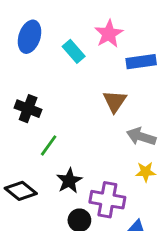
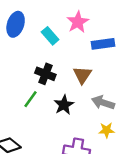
black cross: (28, 109) -> (45, 74), moved
green line: (49, 145) -> (31, 99), moved
black star: (69, 181) -> (64, 105), moved

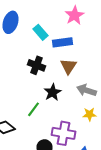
pink star: (78, 22) -> (74, 15), moved
blue rectangle: (103, 44) -> (62, 42), moved
green line: (31, 99) -> (34, 109), moved

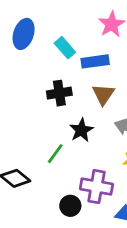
black cross: (36, 65) -> (59, 93), turned -30

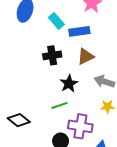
brown triangle: (103, 94) -> (86, 56), turned 30
green line: (55, 154) -> (59, 105), moved, turned 35

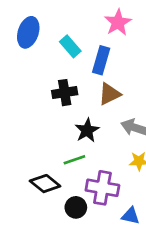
blue rectangle: (79, 31) -> (101, 60), turned -66
black diamond: (19, 120) -> (45, 184), moved

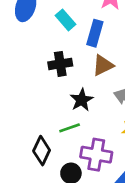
black diamond: (45, 184) -> (42, 151), turned 76

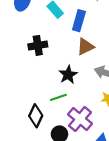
black cross: (60, 64) -> (38, 45), moved
purple cross: (96, 155) -> (80, 119), turned 30

